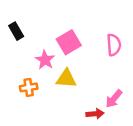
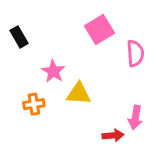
pink square: (69, 42) -> (100, 30), moved
pink arrow: (114, 99) -> (135, 118), turned -30

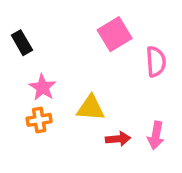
pink star: (53, 71) -> (43, 87), moved
red arrow: (113, 135) -> (118, 139), moved

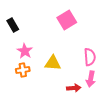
pink semicircle: (156, 62) -> (90, 57), moved
red arrow: (118, 139) -> (74, 88), moved

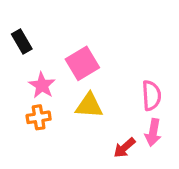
pink square: (67, 20) -> (82, 63), moved
red arrow: (74, 88) -> (124, 148), turned 144

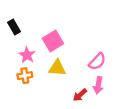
pink semicircle: (151, 95) -> (97, 62), turned 48

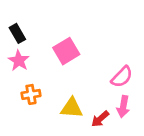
pink star: (27, 55) -> (19, 61), moved
yellow triangle: (57, 68) -> (72, 108), moved

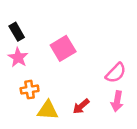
yellow triangle: (72, 108) -> (48, 110), moved
red arrow: (100, 119) -> (81, 106), moved

